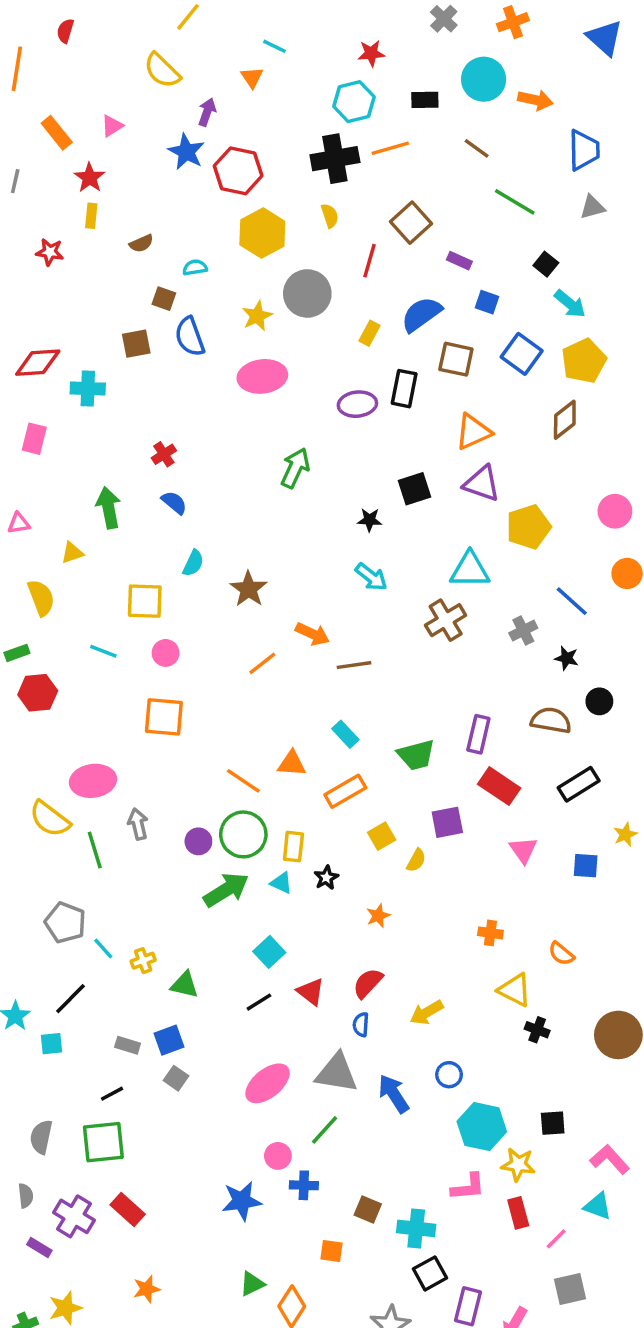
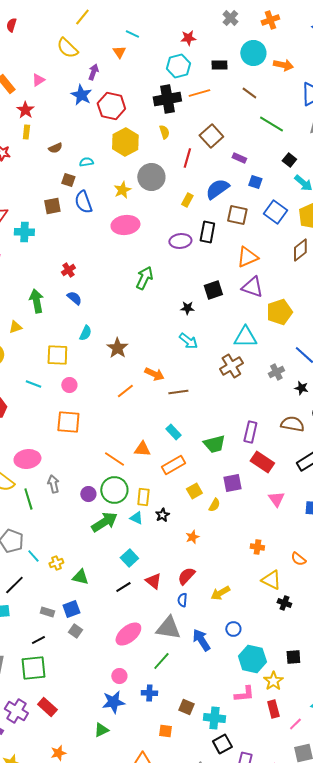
pink circle: (278, 1156) -> (119, 676), moved
yellow star: (518, 1165) -> (273, 681), turned 30
green triangle: (252, 1284) -> (101, 730), moved

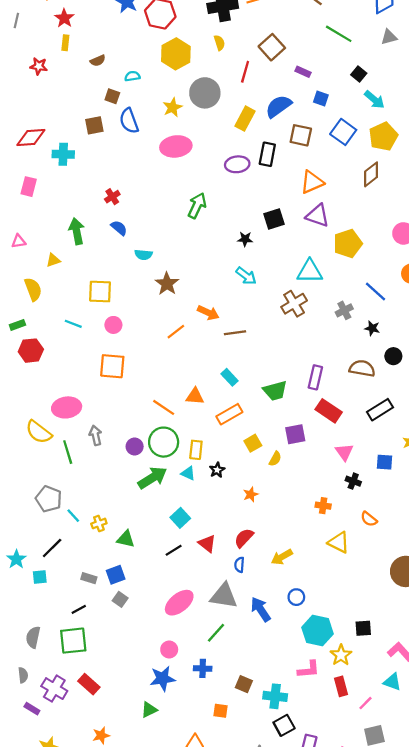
yellow rectangle: (187, 200) -> (245, 119), size x1.5
cyan semicircle: (85, 333) -> (144, 255), moved, turned 70
black cross: (284, 603) -> (353, 481), moved

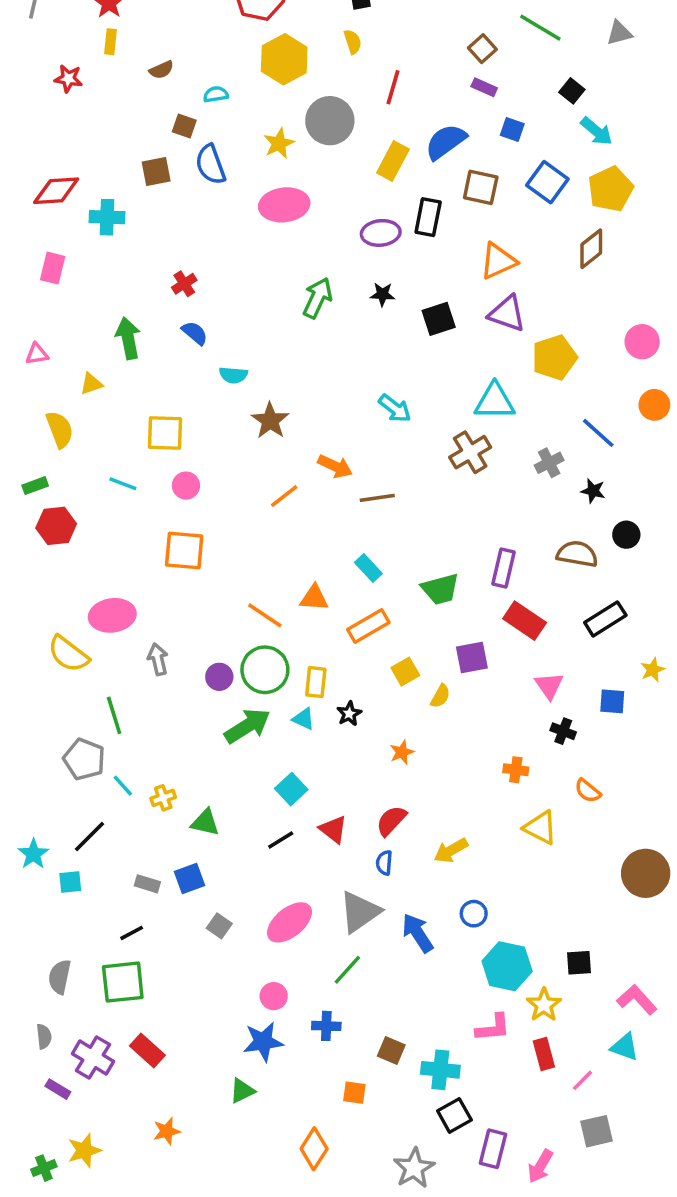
brown square: (272, 47) -> (482, 49), moved, size x0.7
black star: (245, 239) -> (382, 294), moved
green line: (68, 452) -> (114, 715), moved
gray triangle: (224, 596) -> (360, 912), turned -44
gray square: (120, 599) -> (219, 926), moved

